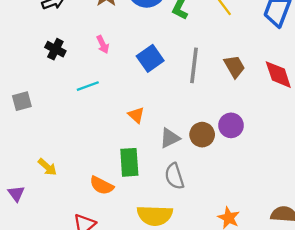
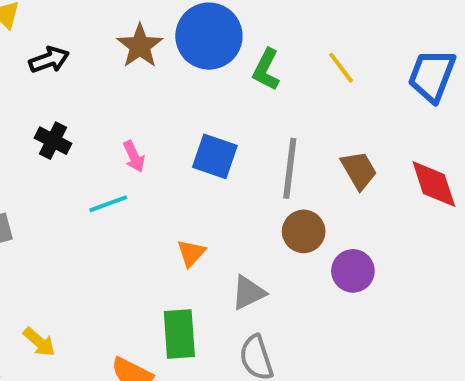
pink arrow: (103, 45) -> (134, 156), moved
blue square: (150, 58) -> (215, 156), turned -36
orange triangle: (136, 115) -> (191, 253), turned 30
brown circle: (202, 135) -> (304, 231), moved

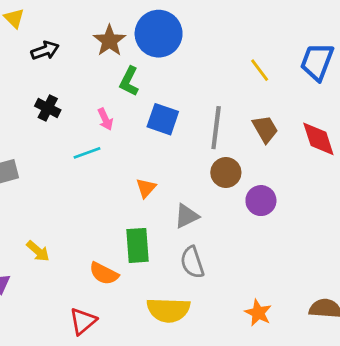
yellow line: (341, 68) -> (260, 70), moved
green L-shape: (266, 70) -> (129, 81), moved

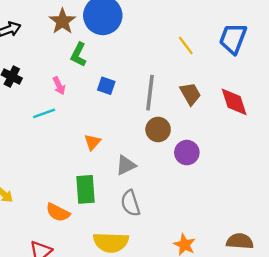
blue square: (163, 119) -> (106, 86), size x0.7

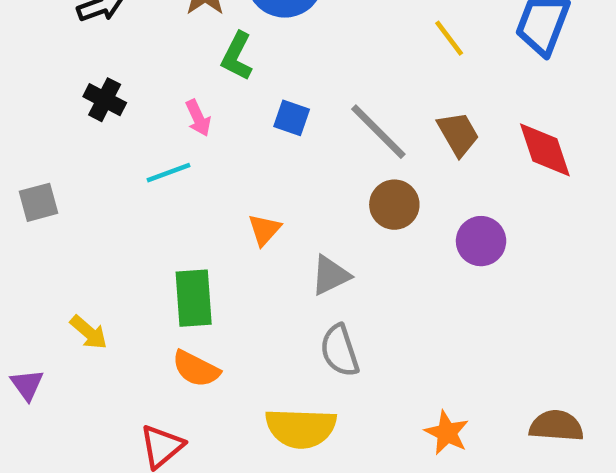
gray line: (150, 93) -> (378, 132), turned -52
purple circle: (187, 153) -> (481, 241), moved
green rectangle: (86, 189) -> (194, 298), moved

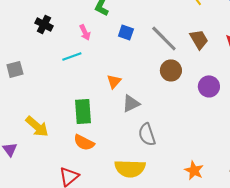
gray triangle: (330, 275) -> (131, 103), moved
yellow arrow: (89, 332) -> (37, 126), size x1.4

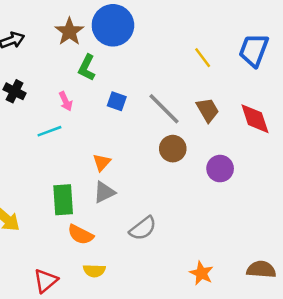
gray triangle: (131, 103) -> (104, 192), moved
gray semicircle: (147, 134) -> (143, 228), turned -110
orange semicircle: (84, 142) -> (81, 235), moved
yellow semicircle: (130, 168) -> (94, 271), moved, size x0.6

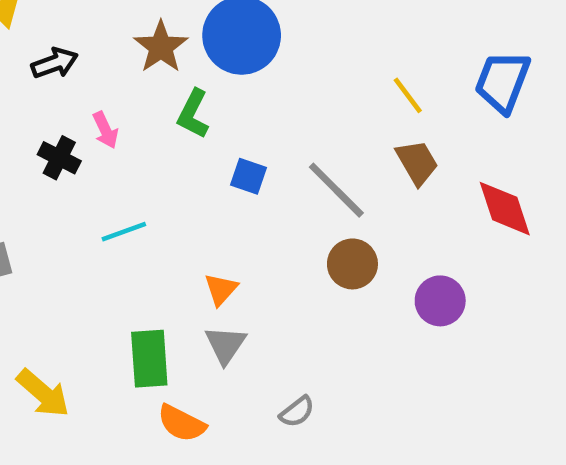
pink arrow: (66, 101) -> (105, 130), moved
brown trapezoid: (208, 110) -> (417, 162), moved
gray triangle: (104, 192) -> (225, 345), turned -30
gray semicircle: (143, 228) -> (297, 412), size x0.7

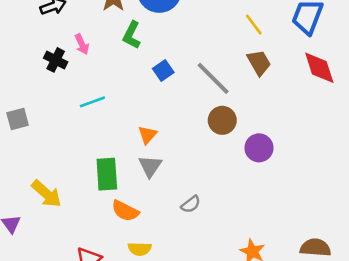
blue square: (249, 176) -> (163, 70), turned 36
red diamond: (505, 209) -> (319, 68), moved
purple circle: (440, 301) -> (259, 148), moved

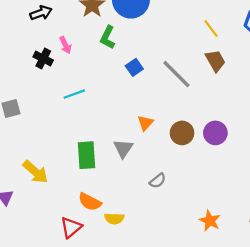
brown circle: (222, 120) -> (182, 133), moved
orange triangle: (147, 135) -> (145, 123), moved
orange semicircle: (125, 211) -> (90, 202), moved

